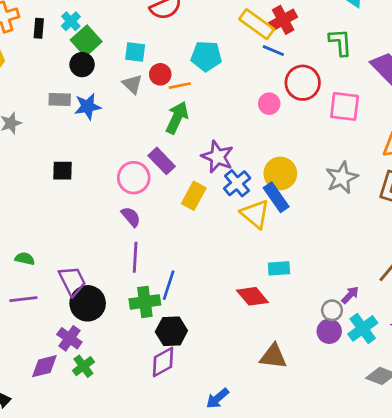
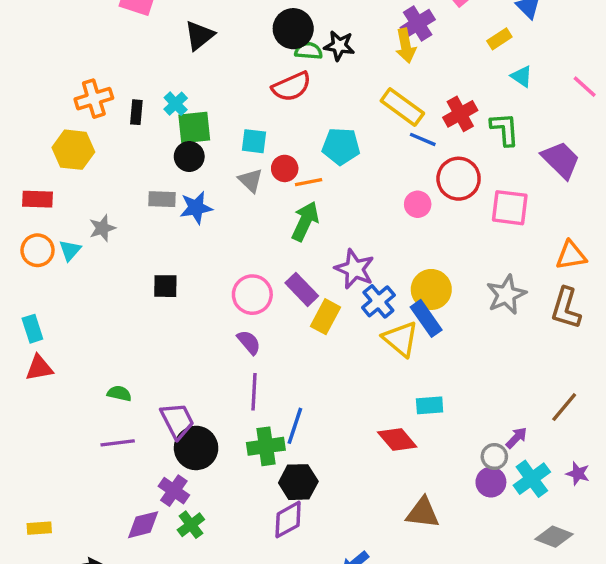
red cross: (283, 20) -> (460, 114), moved
green square: (86, 41) -> (194, 128), turned 36
purple rectangle: (162, 161) -> (302, 289), moved

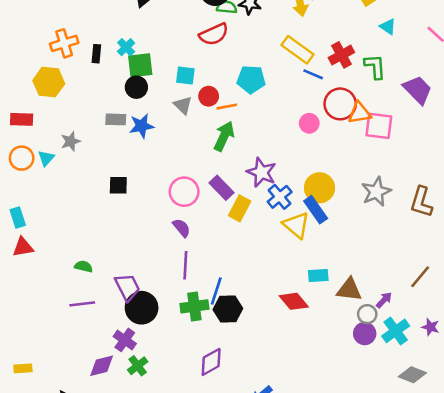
orange triangle: (571, 255) -> (359, 113), moved
black hexagon: (298, 482) -> (228, 309), moved
brown triangle: (423, 513) -> (349, 290), moved

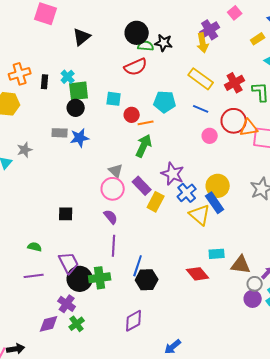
blue line: (313, 74) -> (201, 109), moved
gray triangle: (183, 105) -> (116, 171), moved
black square: (118, 185) -> (66, 214), moved
green cross: (194, 306) -> (100, 278), moved

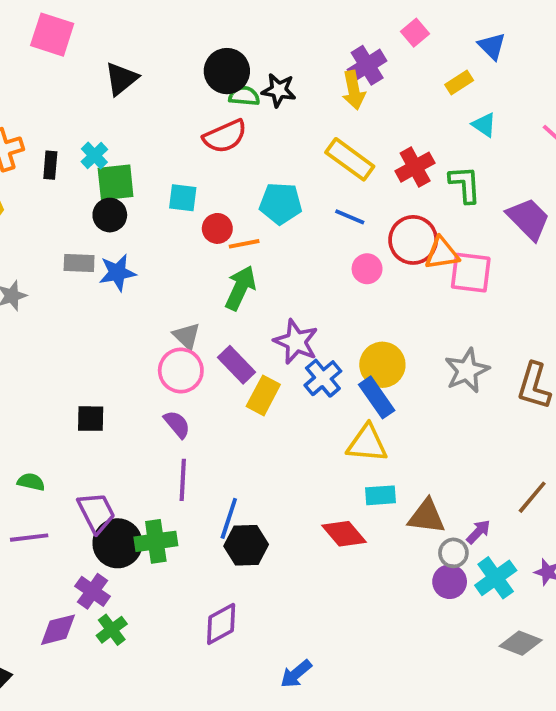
yellow triangle: (200, 215) -> (367, 443), moved, turned -35

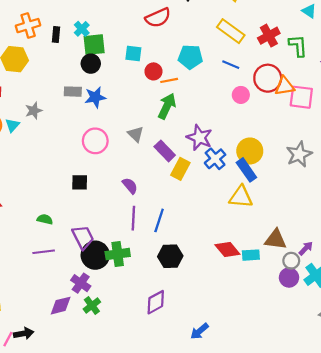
pink circle: (181, 371) -> (95, 141), moved
cyan rectangle: (380, 495) -> (251, 255), moved
blue line: (229, 518) -> (159, 220), moved

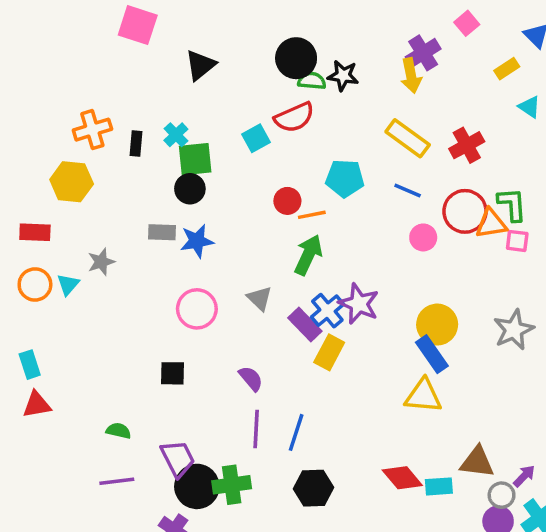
green L-shape: (298, 46) -> (512, 204), moved
cyan square: (133, 54) -> (256, 138), moved, turned -36
pink square: (301, 97) -> (517, 241), size x0.6
blue cross: (215, 159) -> (327, 311), moved

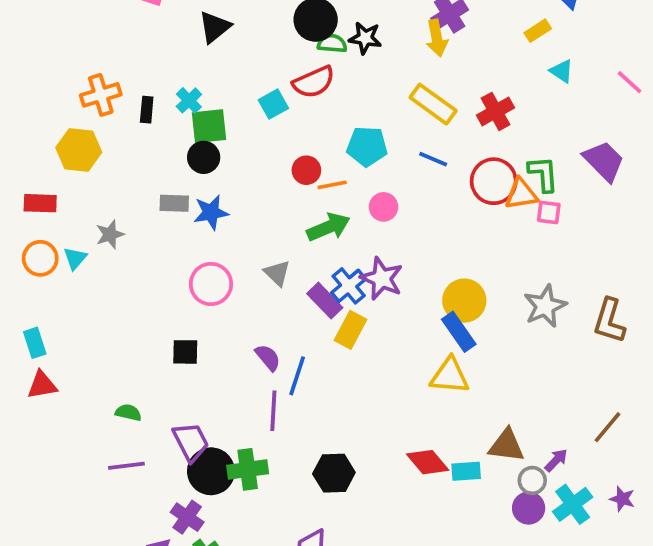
pink circle: (423, 237) -> (384, 207), moved
green arrow: (308, 255) -> (328, 227), turned 42
blue line: (296, 432) -> (297, 376), moved

